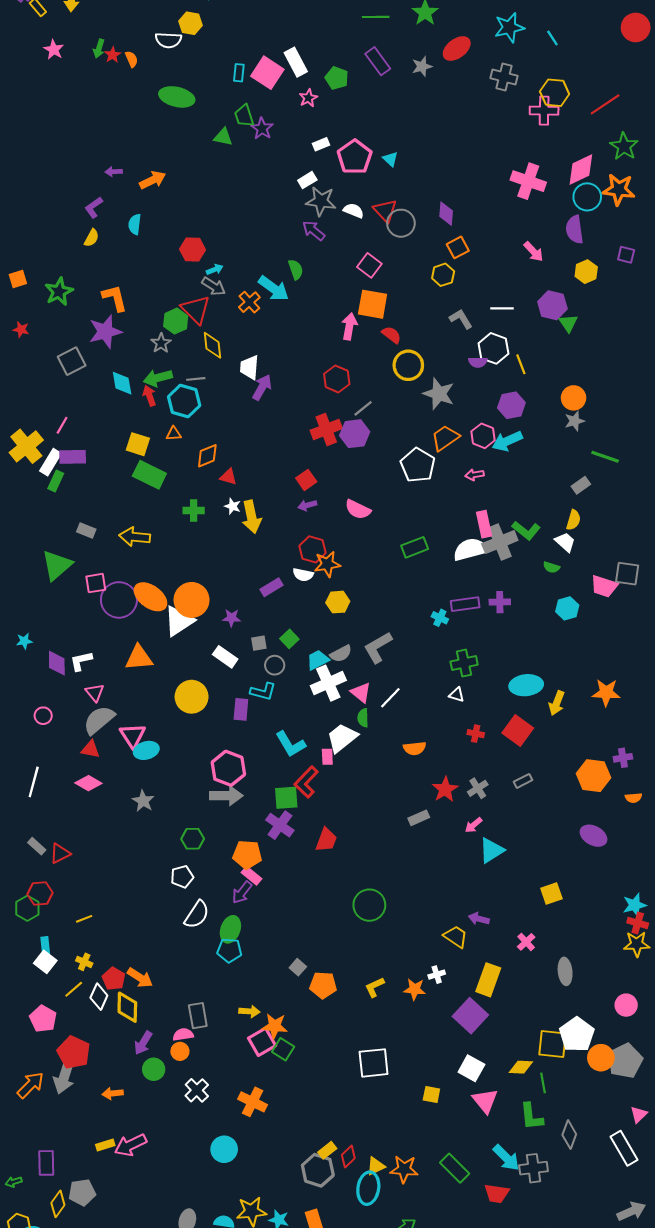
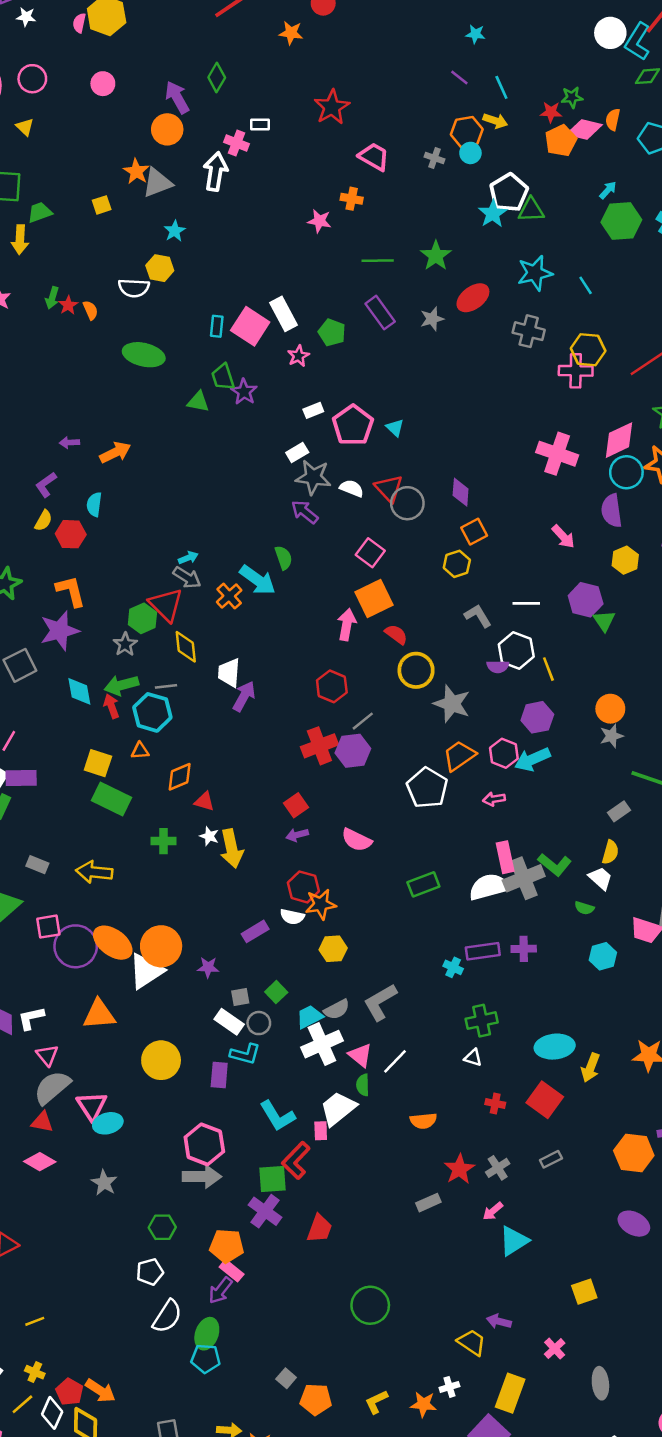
red hexagon: (193, 250) -> (71, 534), moved
orange square: (373, 304) -> (374, 599), turned -36
white rectangle: (225, 657) -> (229, 1022), moved

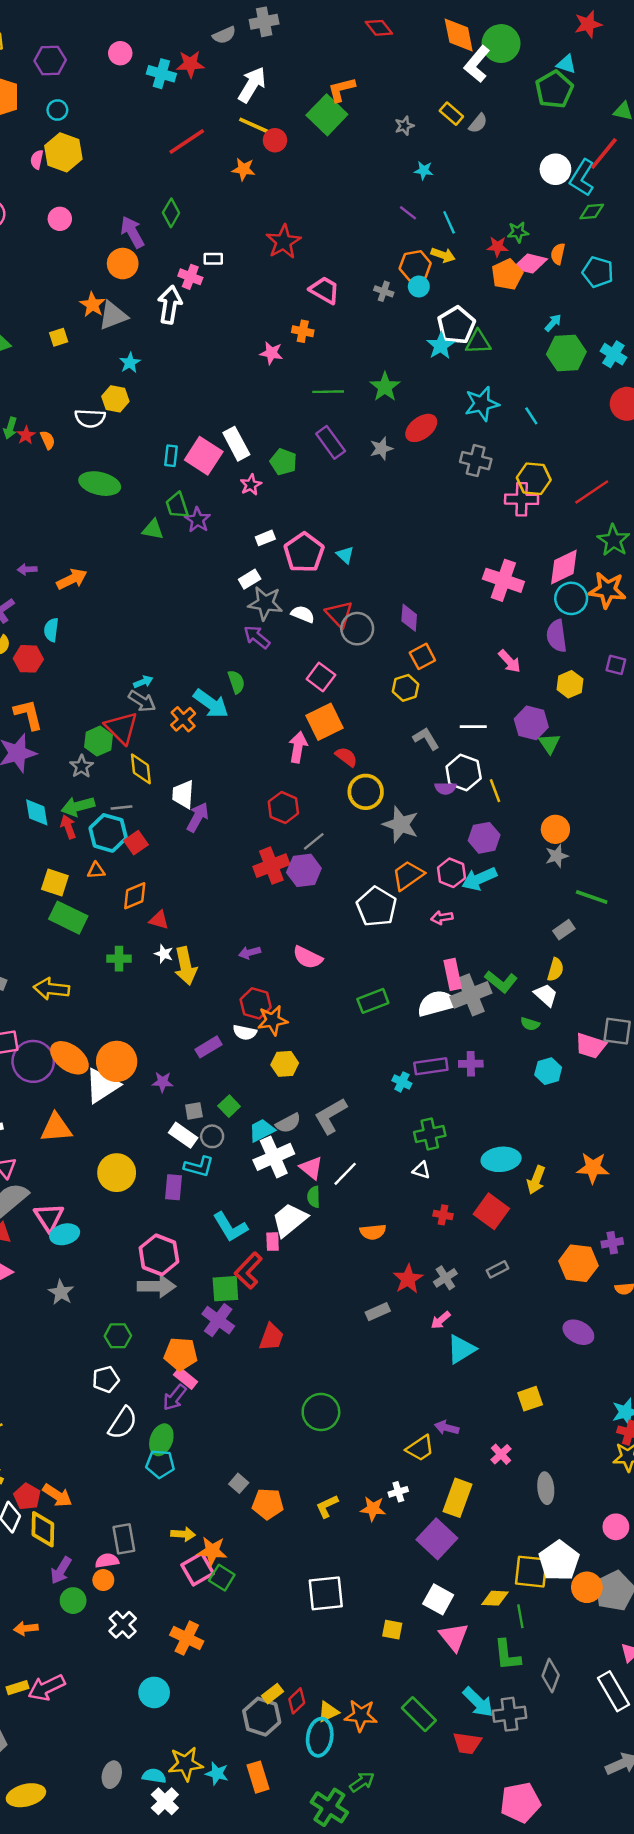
red square: (296, 805) -> (136, 843), moved
yellow trapezoid: (472, 1342) -> (420, 1448), turned 112

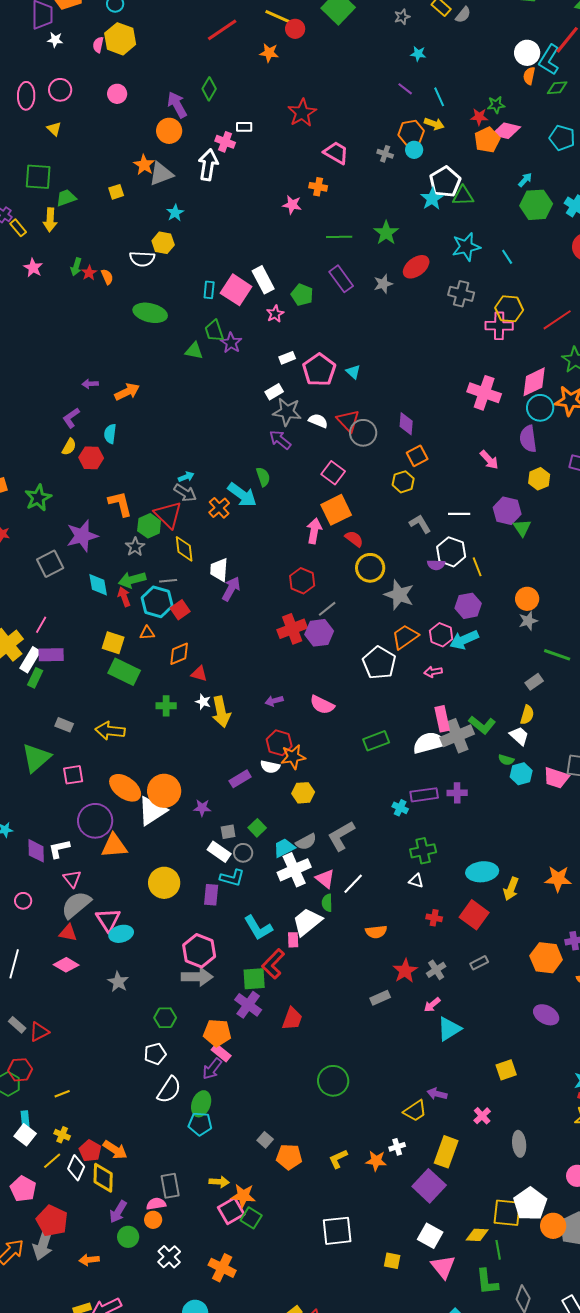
orange semicircle: (558, 254) -> (529, 76), moved
orange L-shape: (28, 714) -> (120, 504), moved
purple circle: (33, 1061) -> (95, 821), moved
cyan hexagon: (548, 1071) -> (521, 774), moved

